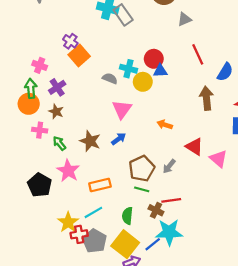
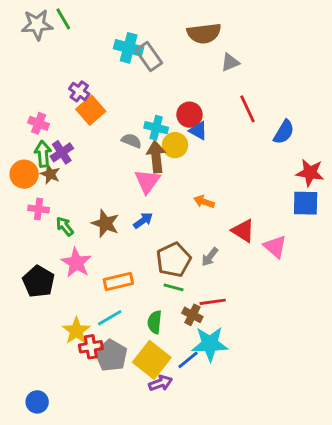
blue triangle: (160, 71) -> (198, 131), turned 32
green arrow: (31, 88) -> (43, 154), moved
brown arrow: (206, 98) -> (156, 157), moved
brown star: (56, 111) -> (50, 174), moved

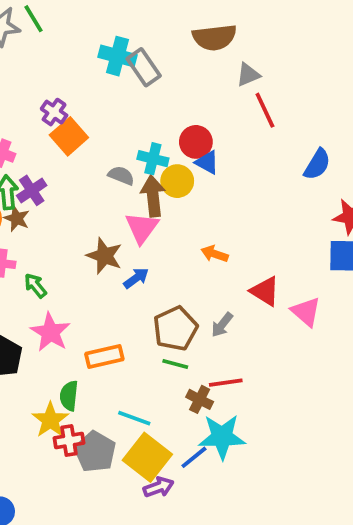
red line: (248, 109) -> (265, 110), moved
brown star: (105, 223) -> (104, 256), moved
cyan line: (110, 318) -> (134, 418), moved, turned 50
green semicircle: (155, 322) -> (69, 396), moved

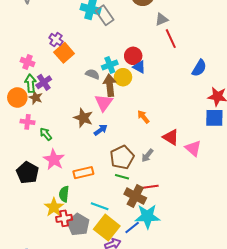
cyan cross: (153, 159) -> (110, 65), turned -35
orange arrow: (215, 254) -> (143, 117), turned 32
brown cross: (200, 399) -> (135, 196), size x1.5

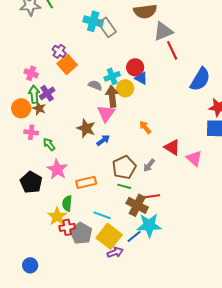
gray triangle: (162, 19) -> (163, 31), size x1.5
blue semicircle: (199, 68) -> (200, 79), size x1.4

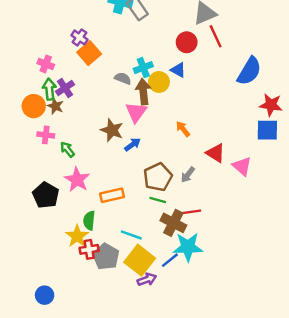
red circle: (135, 67) -> (187, 42), moved

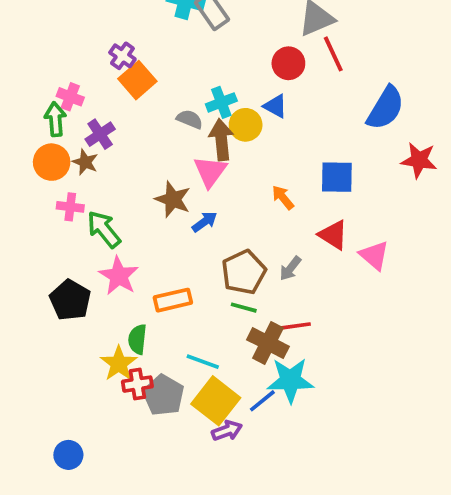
green arrow: (49, 89) -> (55, 119), moved
blue square: (267, 130) -> (337, 177), moved
green arrow: (67, 149) -> (104, 229), size x1.5

